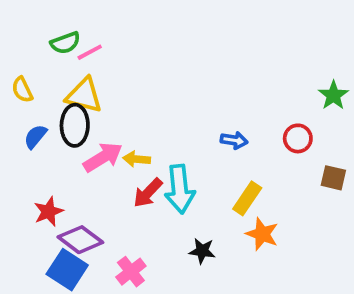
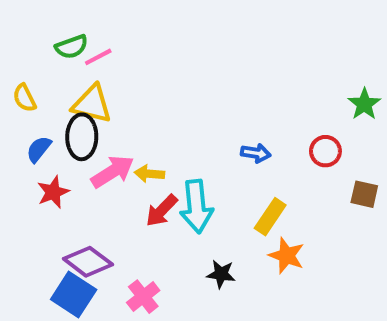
red star: (48, 212) -> (53, 192), moved

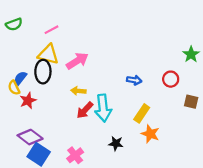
green semicircle: (72, 47) -> (14, 24), moved
yellow semicircle: (24, 98) -> (14, 88), moved
pink arrow: (112, 172) -> (77, 61), moved
purple diamond: (88, 262) -> (30, 137), moved

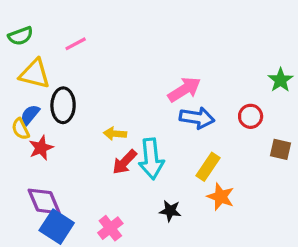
yellow triangle: (48, 54) -> (35, 74), moved
pink arrow: (77, 61) -> (184, 90), moved
blue arrow: (134, 80) -> (197, 118), size x1.5
purple diamond: (30, 137) -> (44, 201), turned 30

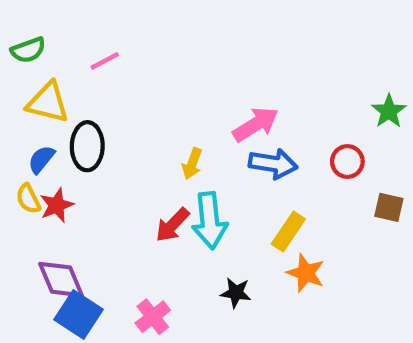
yellow semicircle: (20, 129) -> (28, 199), moved
yellow arrow: (115, 134) -> (192, 164), moved, turned -75

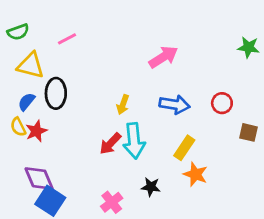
green star: (389, 111) -> (248, 47), moved, turned -30
pink arrow: (256, 124) -> (163, 57), moved
pink cross: (153, 317) -> (112, 202), moved

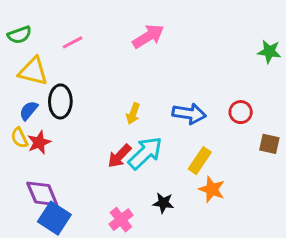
pink arrow: (163, 57) -> (148, 36), moved
cyan arrow: (134, 141) -> (145, 153), turned -128

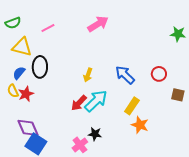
blue arrow: (189, 114) -> (125, 75), turned -145
black star: (163, 203) -> (95, 134), moved

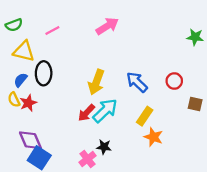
yellow arrow: (88, 75) -> (96, 82), size x1.6

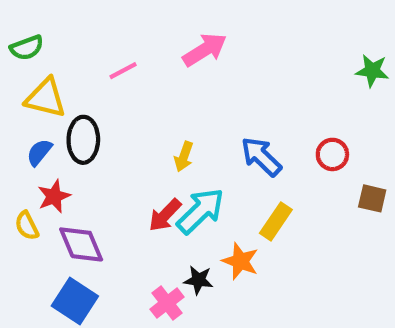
pink line: (52, 30) -> (123, 71), moved
yellow arrow: (96, 82) -> (184, 157), size x0.6
yellow semicircle: (14, 100) -> (27, 226), moved
orange star: (153, 137) -> (240, 261), moved
purple diamond: (30, 140) -> (81, 244), moved

